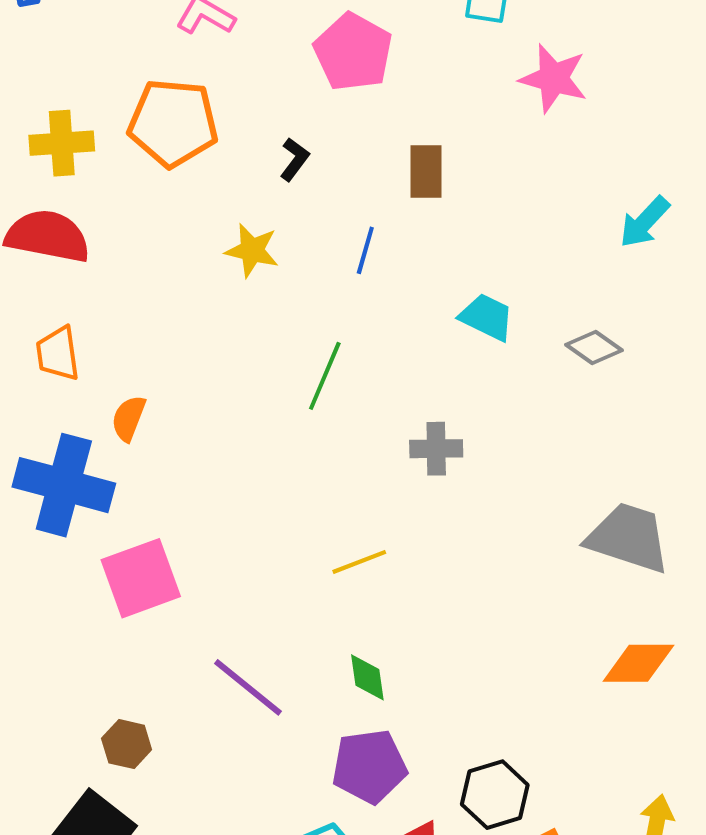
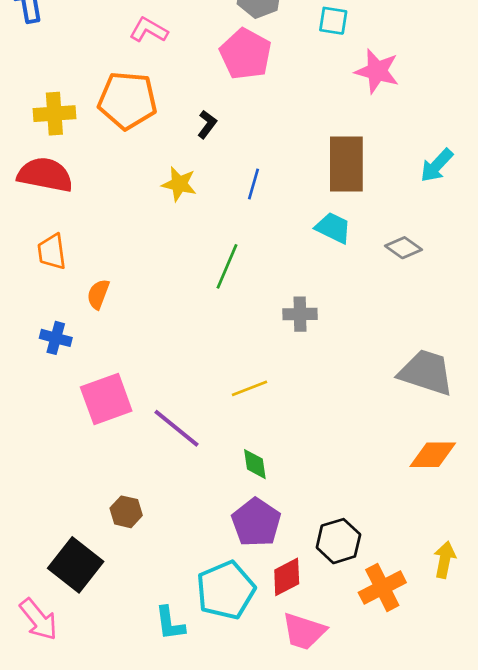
brown rectangle: (426, 171) -> (346, 164), moved, size x1.6
blue cross: (64, 485) -> (56, 338), size x0.5
purple line: (248, 687) -> (177, 428), moved
brown hexagon: (127, 744) -> (126, 512), moved
purple pentagon: (369, 766) -> (256, 522), turned -30

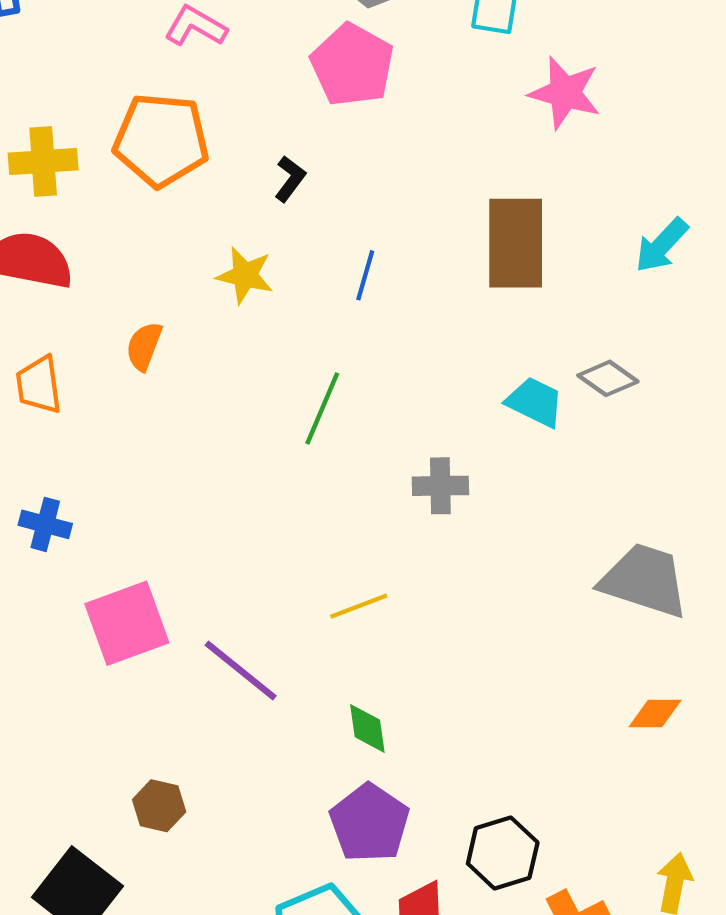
cyan trapezoid: (333, 228) -> (535, 402), moved
orange semicircle: (98, 294) -> (144, 346), moved
orange diamond: (433, 455) -> (655, 713), size x0.7

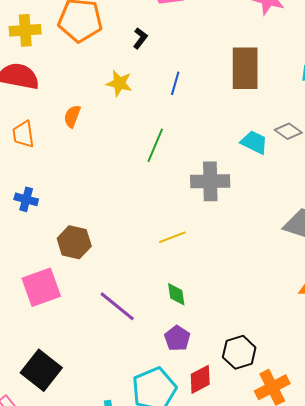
gray cross: (440, 486) -> (210, 181), size x1.5
pink square: (127, 623) -> (41, 287), moved
purple line: (241, 670) -> (117, 306), moved
brown hexagon: (159, 806) -> (74, 242), moved, size x1.4
purple pentagon: (370, 823) -> (177, 338), size x0.7

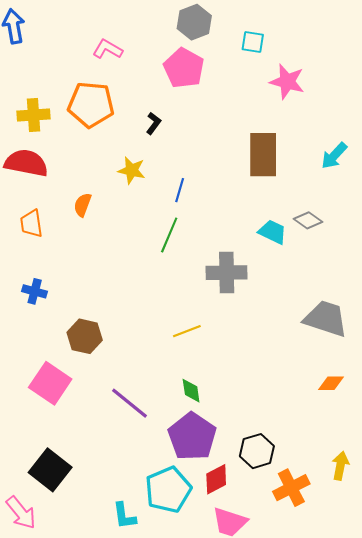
blue line: (175, 83) -> (180, 190), moved
pink square: (41, 287) -> (50, 383), turned -36
purple pentagon: (177, 338) -> (192, 436), size x1.8

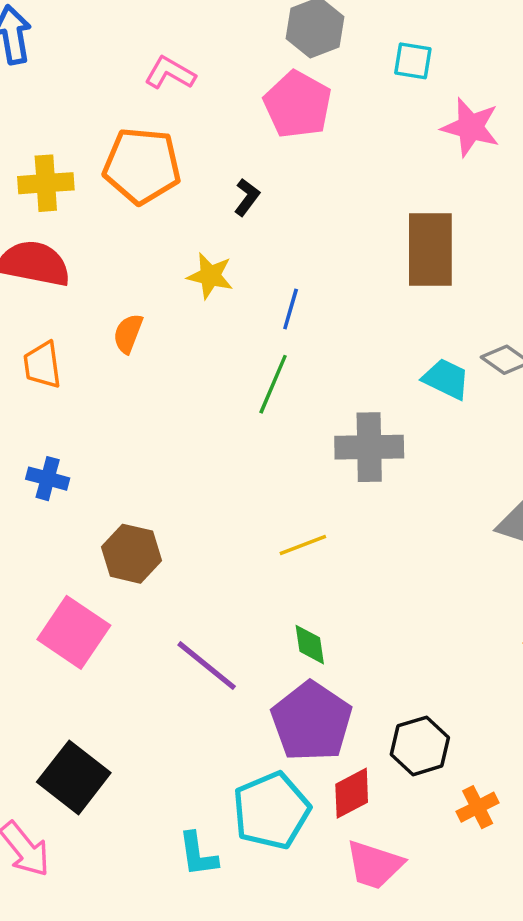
orange cross: (291, 488) -> (478, 807), size x0.7

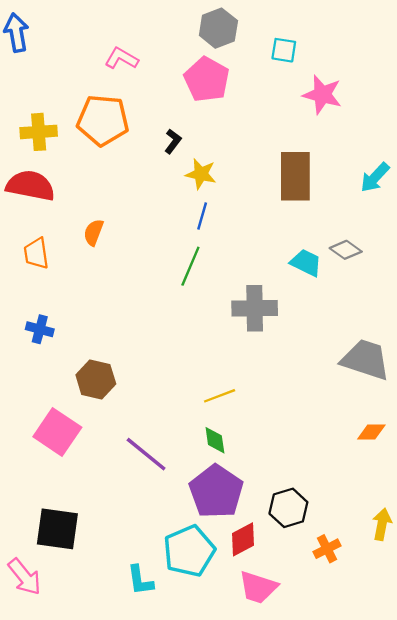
yellow star: (210, 276) -> (201, 174), moved
yellow line: (303, 545) -> (220, 396), moved
black square: (74, 777) -> (57, 529), turned -30

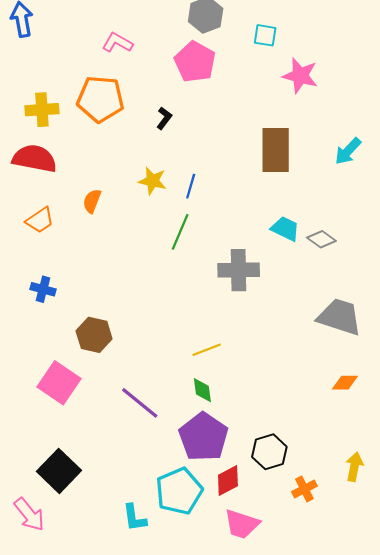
yellow star: (201, 174) -> (152, 181), moved
gray diamond: (346, 250) -> (321, 239), moved
orange trapezoid: (36, 253) -> (40, 220), turned -116
black square: (57, 529) -> (59, 471), turned 36

